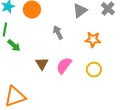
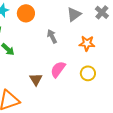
brown triangle: (42, 64) -> (36, 79), moved

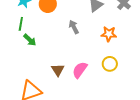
pink semicircle: (58, 69) -> (80, 70), moved

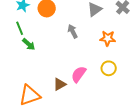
green line: (21, 24) -> (20, 28), turned -32
brown triangle: (58, 70) -> (60, 84), moved, turned 32

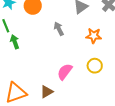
green arrow: (29, 44) -> (15, 42), turned -152
brown triangle: (60, 84) -> (47, 92), moved

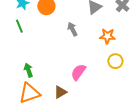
green arrow: (15, 42) -> (28, 70), moved
yellow circle: (95, 66) -> (115, 61), moved

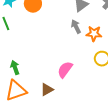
gray arrow: (72, 29) -> (76, 27), moved

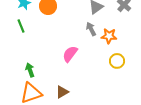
pink semicircle: (65, 70) -> (70, 54), moved

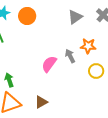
gray arrow: (91, 29) -> (70, 56), moved

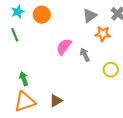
orange star: (88, 46) -> (103, 34), moved
pink semicircle: (49, 64) -> (64, 47), moved

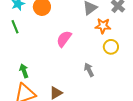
gray arrow: (85, 55) -> (89, 70), moved
yellow circle: (111, 70) -> (111, 47), moved

